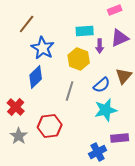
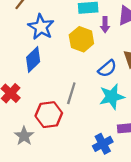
gray line: (70, 91) -> (71, 93), moved
gray star: (19, 136) -> (24, 136), moved

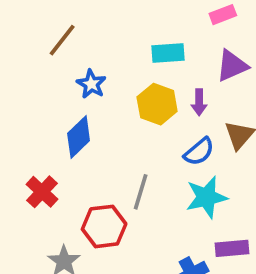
purple arrow: (105, 25) -> (199, 102), moved
blue star: (41, 27) -> (91, 84), size x0.7

